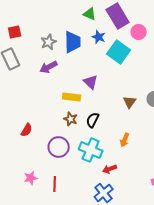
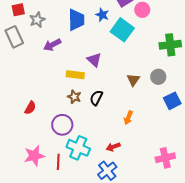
gray star: (49, 42) -> (37, 20), moved
cyan cross: (91, 150) -> (78, 148), moved
pink star: (31, 178) -> (34, 156), size x1.5

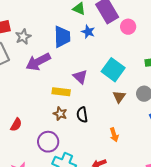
cyan square: (122, 30) -> (113, 70), moved
purple arrow: (52, 45) -> (38, 62), size x1.4
black semicircle: (96, 98) -> (82, 115), turned -35
orange arrow: (128, 118) -> (114, 135), turned -40

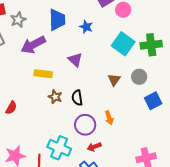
blue star: (88, 32) -> (86, 27), moved
cyan square: (113, 70) -> (123, 44), moved
yellow rectangle: (61, 92) -> (43, 74), moved
purple circle: (48, 142) -> (85, 125), moved

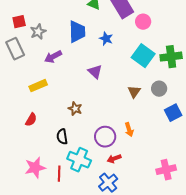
purple arrow: (33, 45) -> (53, 57), size x0.7
yellow rectangle: (43, 74) -> (38, 86), moved, turned -30
black semicircle: (77, 98) -> (62, 137), moved

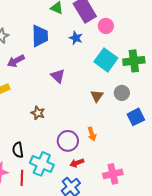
blue star: (106, 39) -> (76, 38), moved
black semicircle: (62, 137) -> (18, 150), moved
pink cross: (166, 170) -> (113, 174), moved

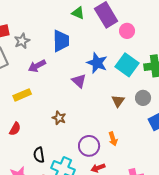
blue star: (76, 38) -> (97, 63), moved, size x1.5

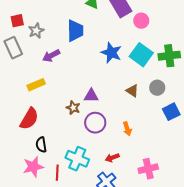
purple triangle: (79, 81) -> (91, 96), moved, turned -42
brown triangle: (118, 101) -> (132, 91), turned -32
red semicircle: (15, 129) -> (29, 119), size x1.6
purple circle: (89, 146) -> (95, 123), moved
black semicircle: (39, 155) -> (41, 145), moved

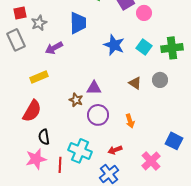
cyan square: (141, 55) -> (144, 47), size x0.7
blue square: (171, 112) -> (174, 141), moved, turned -36
pink cross: (148, 169) -> (151, 161), turned -30

